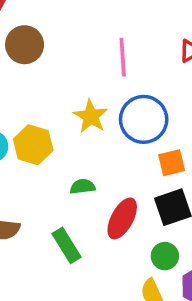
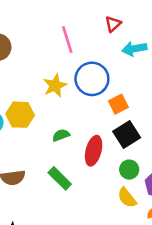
yellow star: (91, 116) -> (55, 86), turned 30

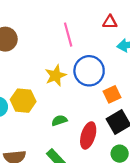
red triangle: (113, 24) -> (110, 22), turned 42

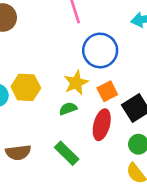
yellow star: (56, 76) -> (76, 83), moved
orange square: (112, 94) -> (107, 91), moved

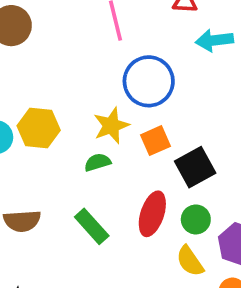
red ellipse: (102, 125) -> (152, 214), moved

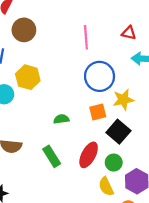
yellow star: (111, 126) -> (123, 100), moved
yellow hexagon: (39, 128) -> (28, 77), moved
black square: (195, 167) -> (118, 132), turned -30

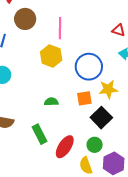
pink line: (86, 37) -> (60, 28), moved
yellow hexagon: (28, 77) -> (51, 56), moved
red ellipse: (89, 155) -> (65, 147), moved

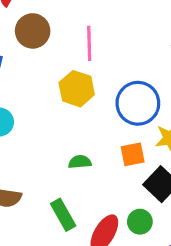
green circle: (95, 145) -> (140, 222), moved

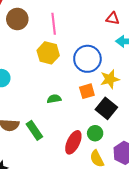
green rectangle: (63, 215) -> (34, 130), moved

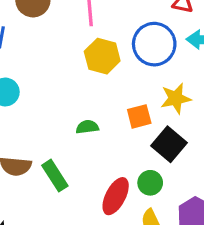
yellow hexagon: (48, 53) -> (102, 56), moved
blue circle: (87, 59) -> (154, 44), moved

